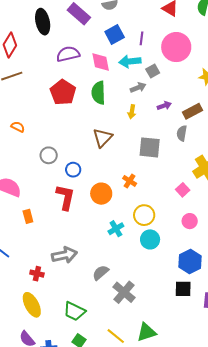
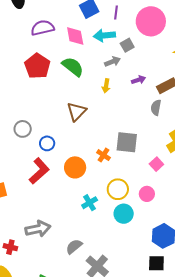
green semicircle: (98, 93) -> (73, 67), turned 130
gray square: (150, 147) -> (127, 142), moved
red L-shape: (65, 197) -> (39, 171), turned 36
pink circle: (190, 221) -> (147, 194), moved

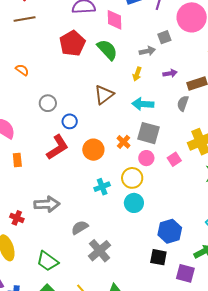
cyan arrow: (104, 36) -> (143, 104), moved
pink circle: (147, 194) -> (146, 158), moved

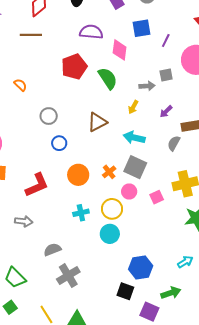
purple arrow: (170, 73) -> (166, 112), turned 136
gray circle: (48, 103) -> (49, 116), moved
red L-shape: (57, 147) -> (37, 185), moved
gray arrow: (47, 204) -> (24, 221), size x0.7

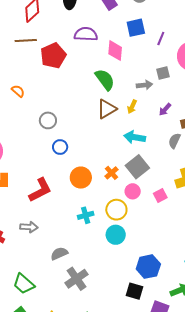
red pentagon: (74, 67) -> (53, 56), moved
brown triangle: (97, 122) -> (107, 109), moved
gray square: (135, 167) -> (137, 167), turned 30

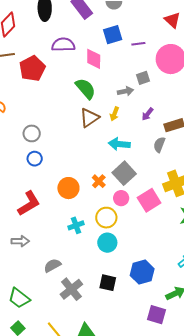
purple line: (161, 39) -> (138, 44), turned 64
blue circle: (60, 147) -> (35, 159), moved
pink square: (160, 195) -> (149, 200), size x1.6
black square: (134, 291) -> (108, 283), moved

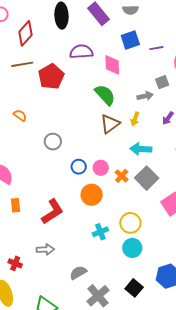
blue circle: (35, 159) -> (79, 167), moved
orange cross: (99, 181) -> (122, 176), moved
pink circle: (121, 198) -> (101, 168), moved
black square: (108, 283) -> (134, 288), turned 30

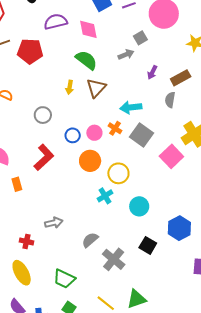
red pentagon: (51, 77) -> (30, 51), turned -30
yellow arrow: (135, 119) -> (70, 87), moved
orange cross: (122, 176) -> (115, 128), moved
red L-shape: (52, 212) -> (44, 157), moved
yellow circle: (130, 223) -> (118, 173), moved

